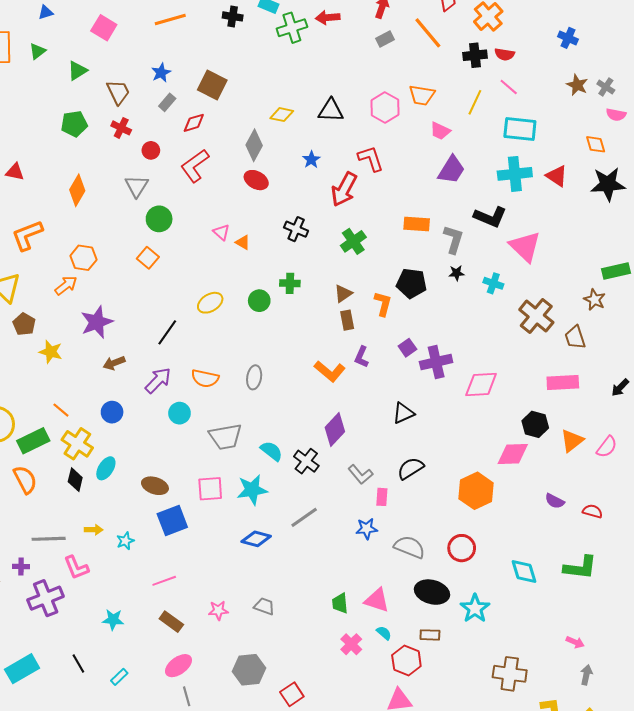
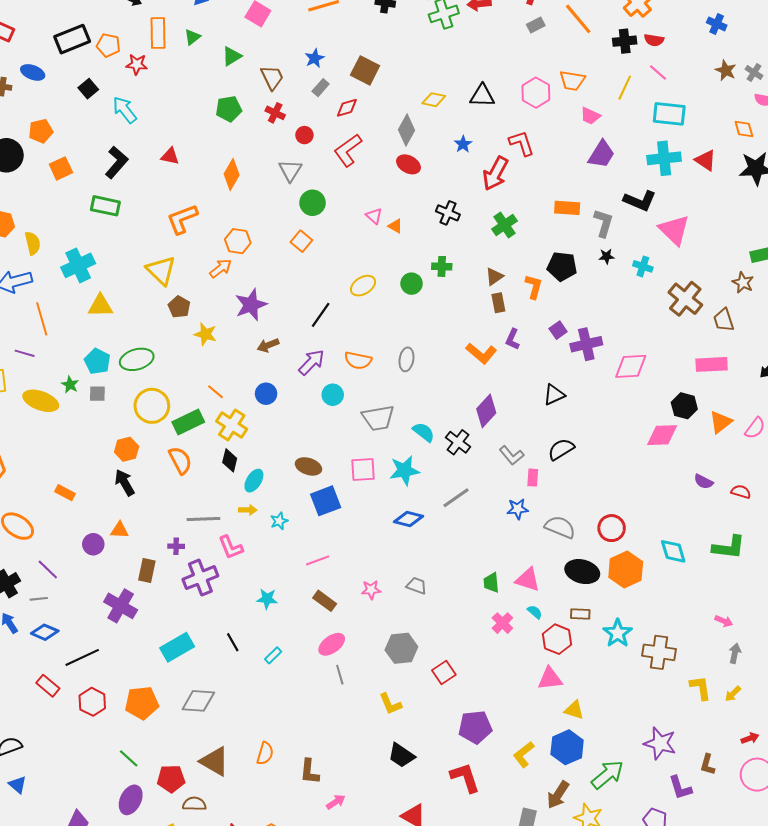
cyan ellipse: (106, 468) -> (254, 481), moved
orange hexagon: (476, 491) -> (626, 570), moved
cyan star: (475, 608) -> (618, 633), moved

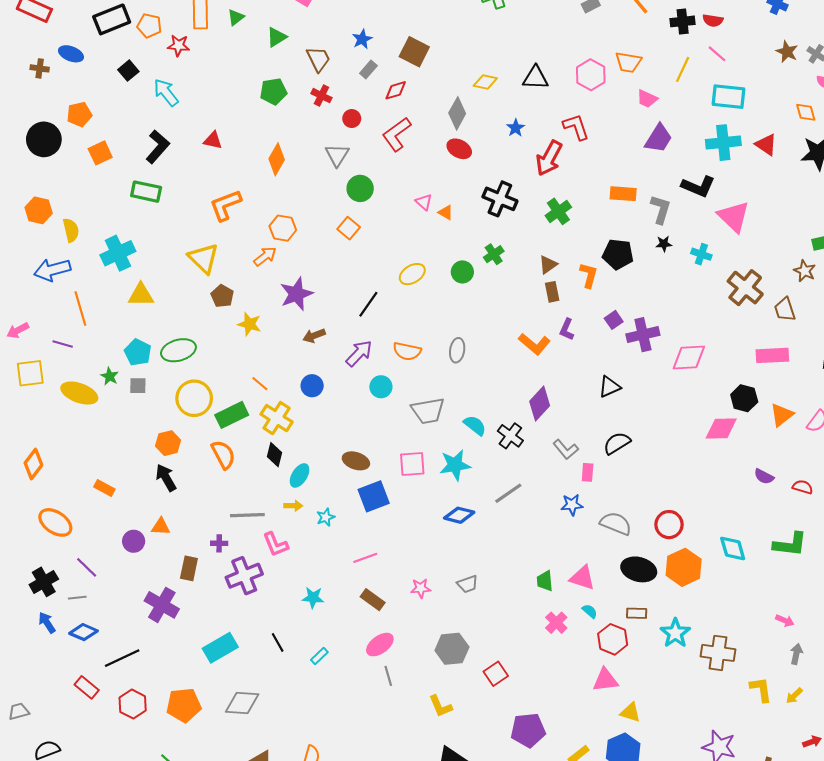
black cross: (448, 213) -> (500, 199), size x1.4
green cross: (442, 266) -> (494, 254), turned -36
gray trapezoid: (417, 586) -> (468, 584), turned 140

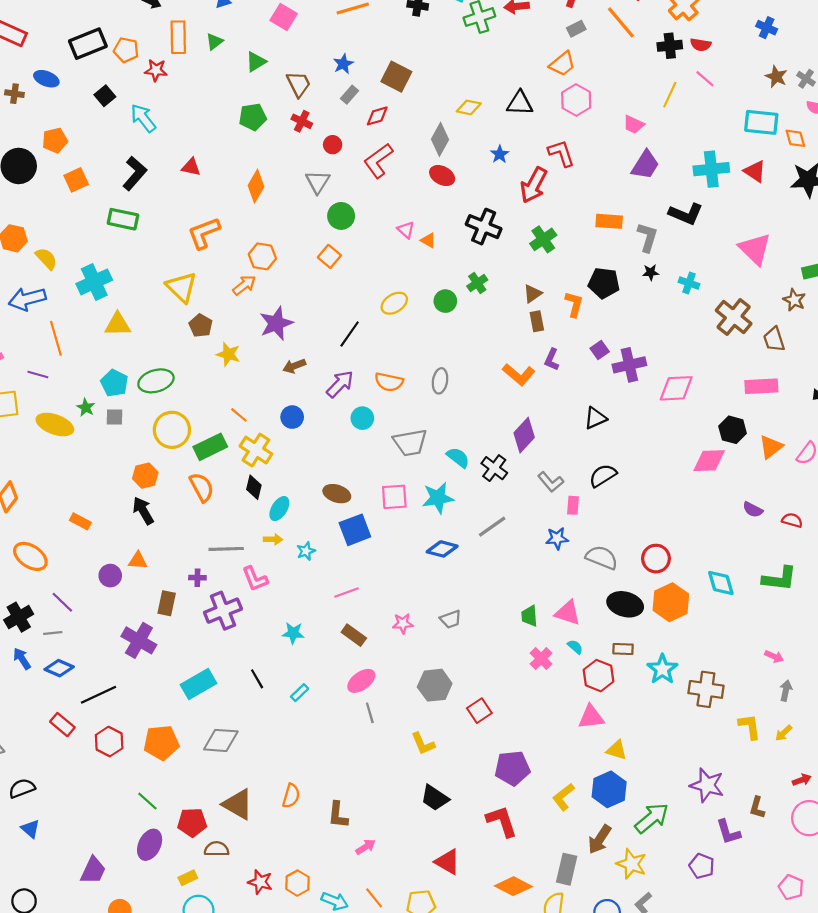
orange trapezoid: (628, 62) -> (562, 64), moved, turned -48
cyan rectangle: (729, 97) -> (761, 122), moved
pink triangle: (734, 217) -> (755, 249), moved
yellow semicircle: (71, 230) -> (46, 259), turned -30

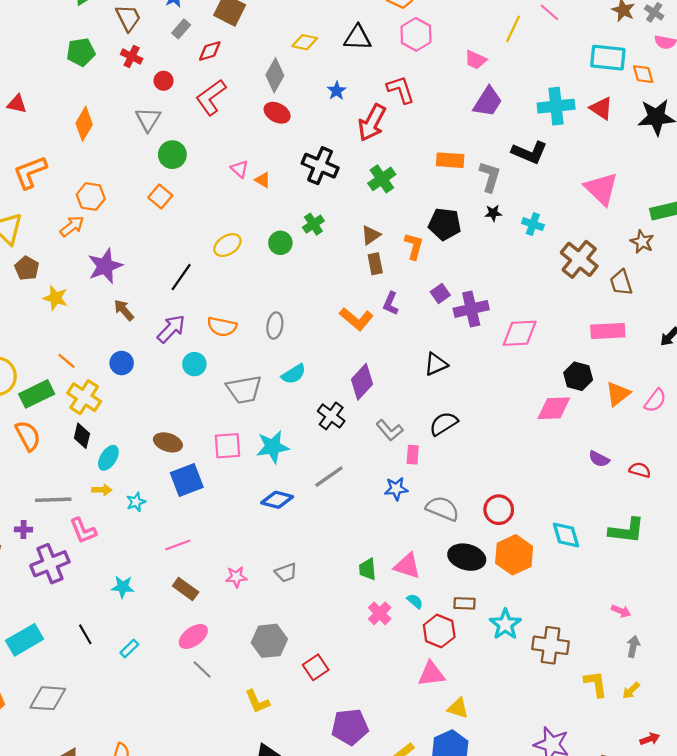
brown arrow: (294, 366) -> (124, 310), turned 70
cyan semicircle: (458, 457) -> (294, 374), moved, turned 110
gray line: (370, 713) -> (202, 670), turned -30

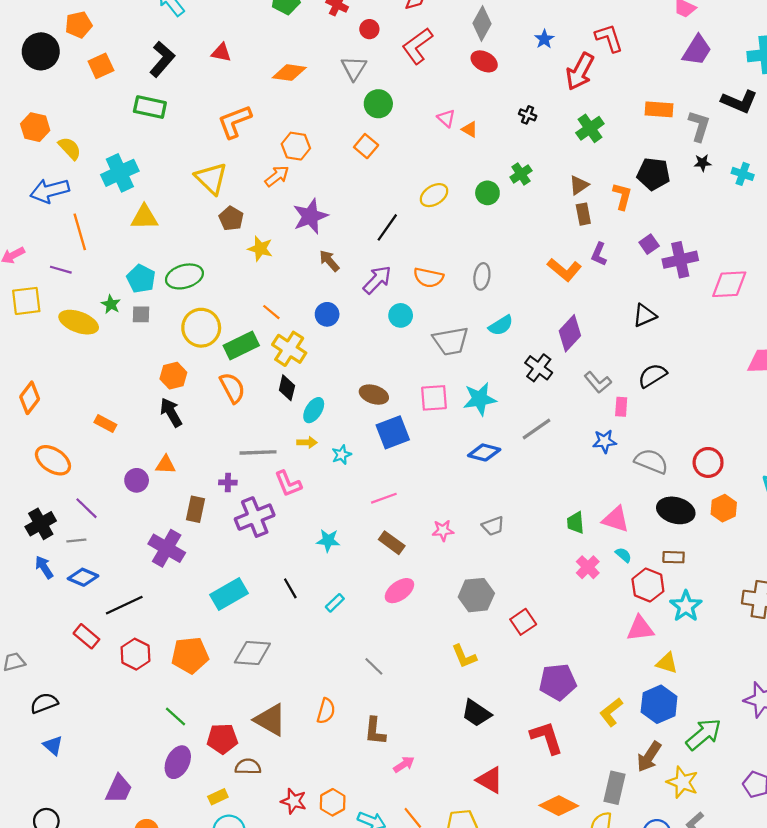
orange diamond: (84, 124) -> (289, 73), turned 68
black cross: (320, 166) -> (528, 115), size x0.5
orange hexagon: (514, 555) -> (724, 508), size x0.7
cyan star: (505, 624) -> (686, 606), moved
gray line: (202, 670) -> (374, 666), moved

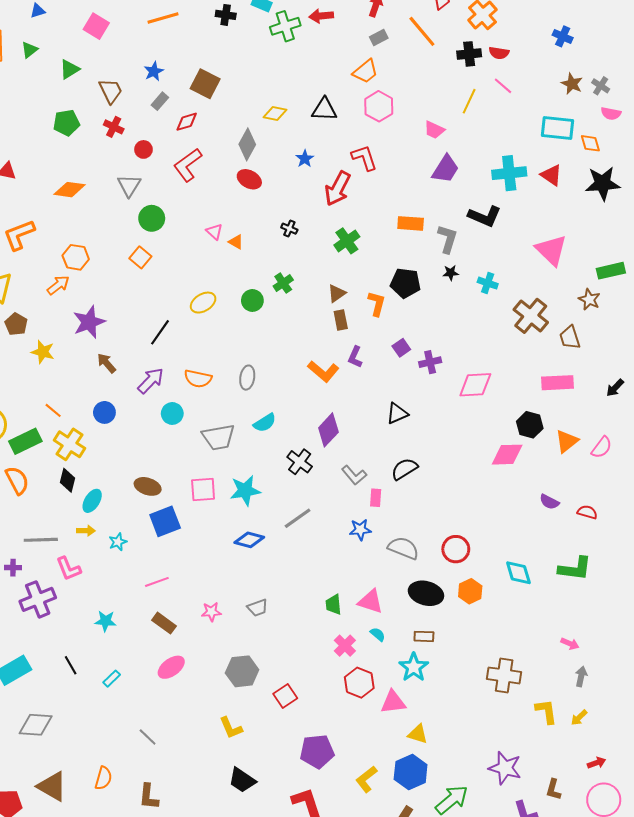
purple cross: (680, 260) -> (430, 362), size x0.7
red hexagon: (648, 585) -> (359, 683), moved
cyan star: (686, 606) -> (414, 667), moved

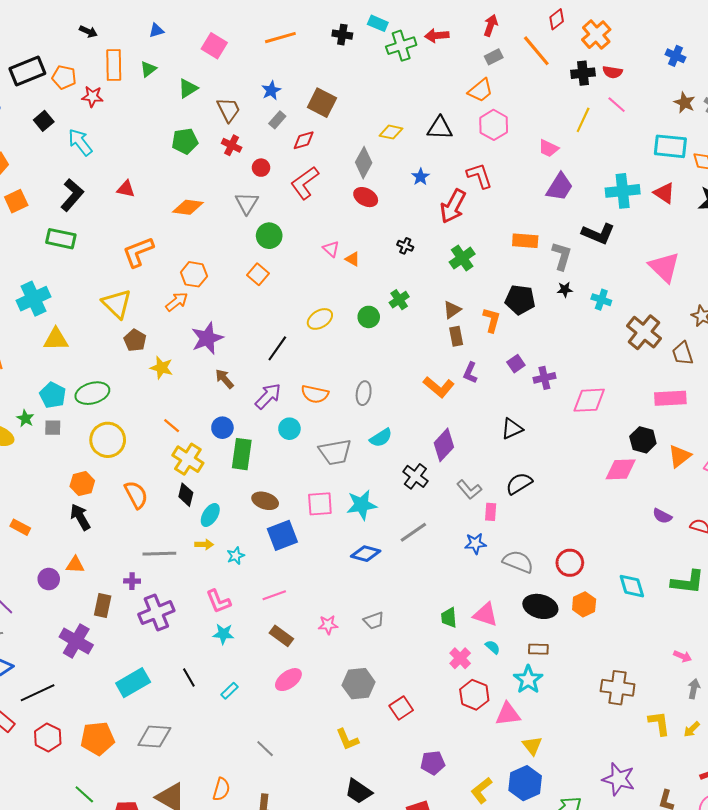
green rectangle: (25, 441) -> (242, 454), moved, turned -56
pink L-shape: (68, 569) -> (218, 601), moved
yellow triangle: (418, 734) -> (532, 746), turned 35
purple pentagon: (317, 751) -> (433, 763), size x0.7

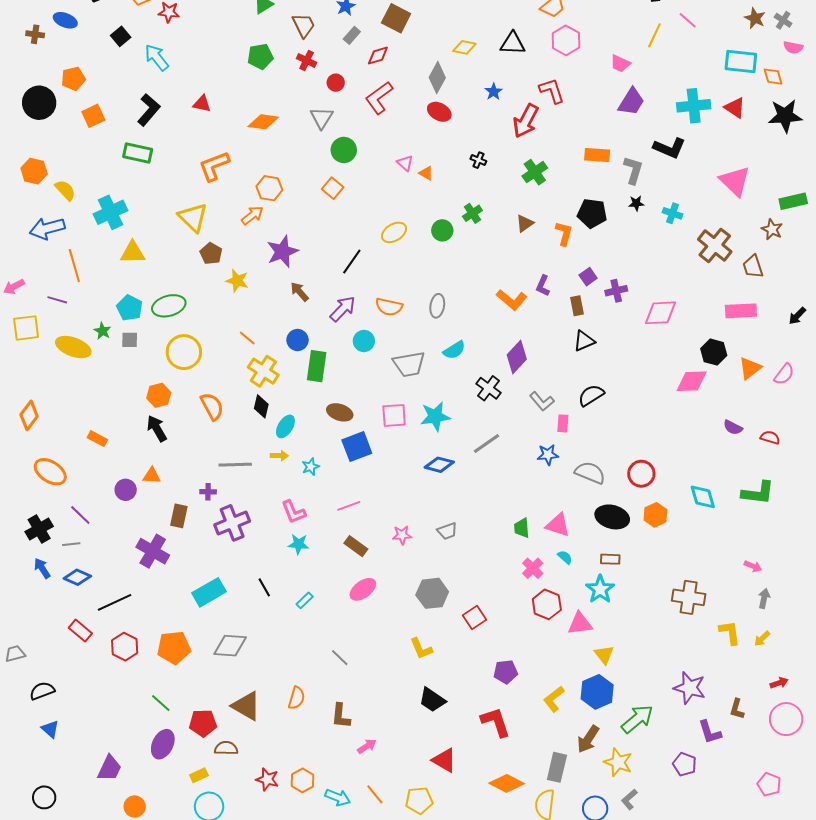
brown rectangle: (456, 336) -> (577, 306), moved

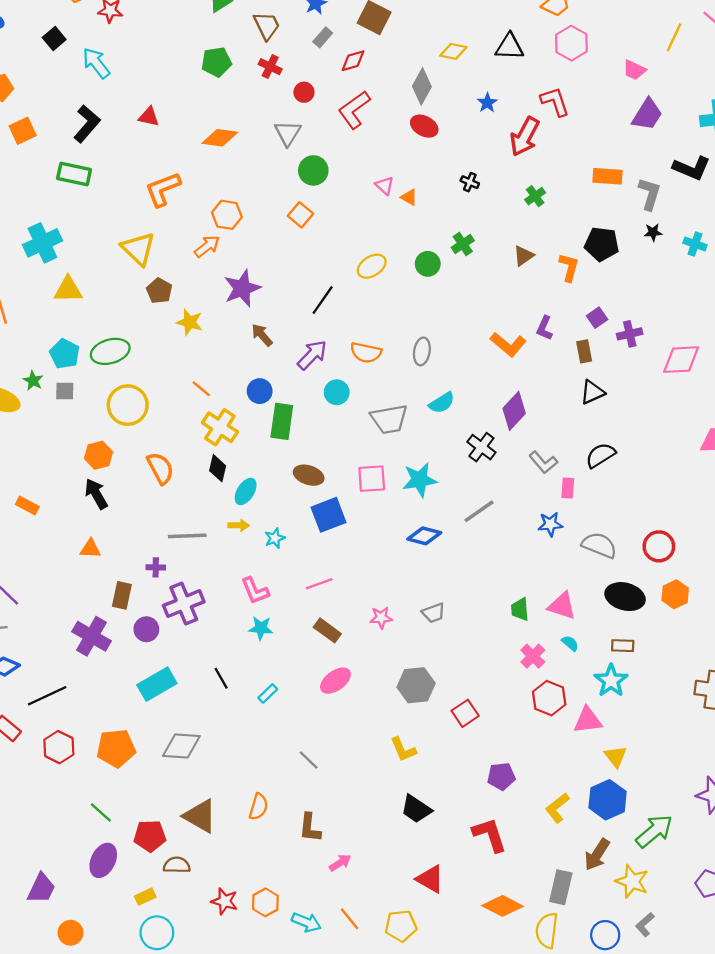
green cross: (535, 172) -> (535, 196), size x0.7
purple circle: (126, 490) -> (146, 629), moved

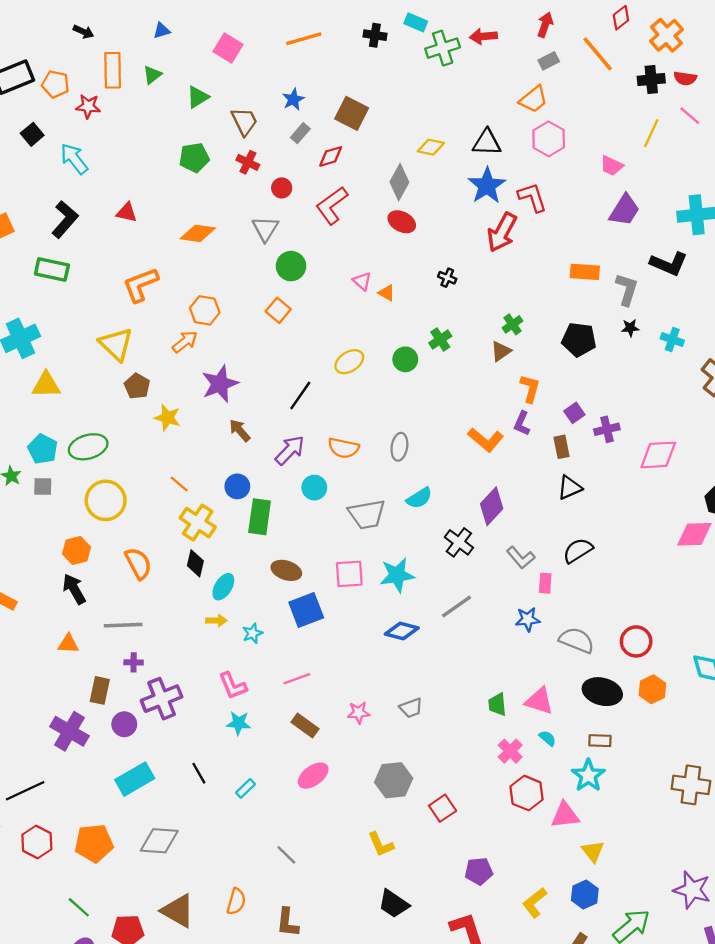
blue star: (487, 103) -> (487, 186), moved, size x1.8
green cross: (535, 196) -> (513, 324), moved
orange L-shape: (569, 267) -> (530, 388), moved
gray line: (187, 536) -> (123, 625), moved
blue hexagon: (608, 800) -> (585, 894), size x0.7

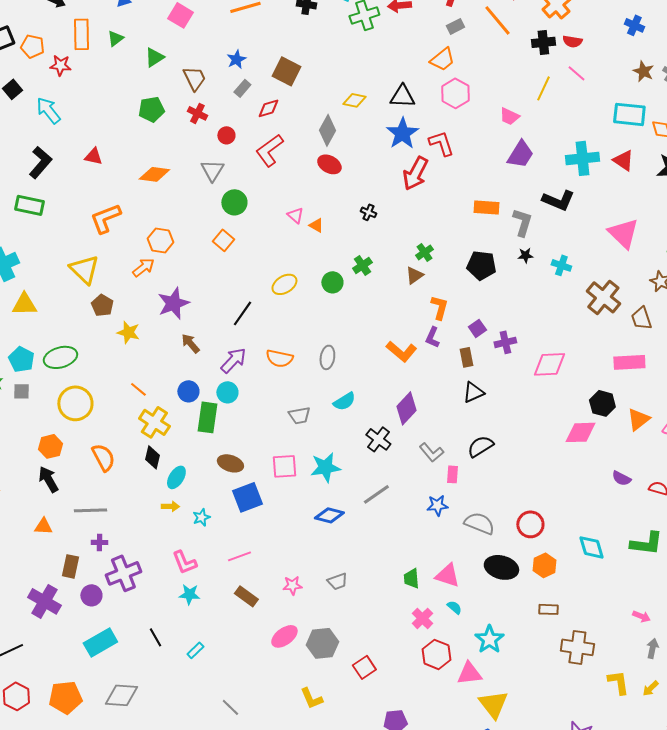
cyan circle: (314, 488) -> (227, 392), moved
gray trapezoid: (367, 514) -> (299, 415), size x0.7
brown rectangle: (600, 741) -> (548, 609), moved
pink ellipse: (313, 776) -> (284, 636), moved
yellow triangle: (593, 851) -> (493, 704), size x1.5

